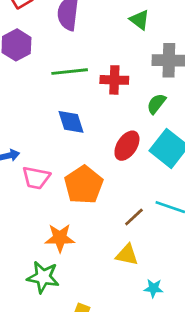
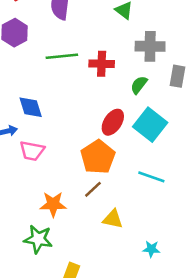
blue diamond: (71, 122) -> (31, 107), moved
orange pentagon: (84, 185) -> (98, 157), moved
brown line: (134, 217) -> (93, 189), moved
cyan star: (154, 288) -> (151, 249), moved

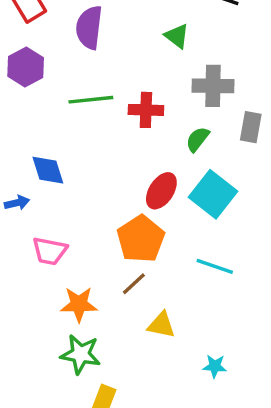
pink trapezoid: (32, 151) -> (50, 251), moved
green star: (38, 239) -> (81, 354), moved

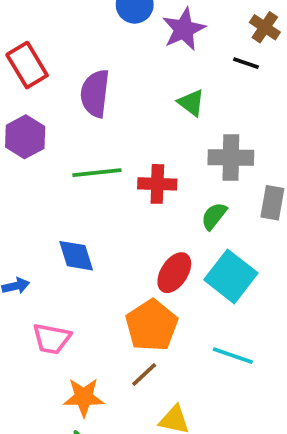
blue diamond: (48, 170) -> (76, 256), moved

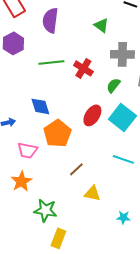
red cross: (157, 184) -> (83, 68), turned 30
orange pentagon: (152, 325) -> (57, 133), moved
orange star: (84, 397) -> (21, 181), moved, turned -30

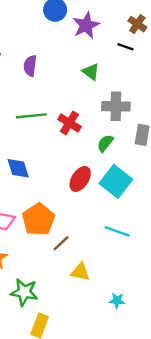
purple semicircle: (50, 20) -> (30, 66), size x0.7
orange pentagon: (57, 133) -> (38, 219), moved

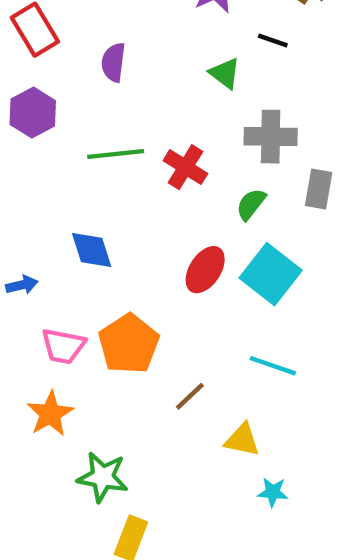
black line: (125, 47) -> (273, 41), moved
brown line: (61, 243) -> (190, 396), moved
yellow triangle: (80, 272) -> (242, 440), moved

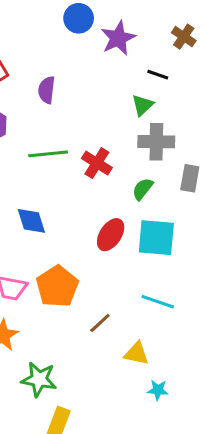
green triangle: (225, 73) -> (143, 105), moved, turned 40
cyan square: (271, 274) -> (156, 238), turned -33

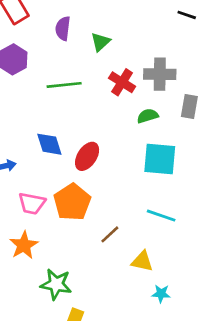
black line: (158, 75) -> (187, 15), moved
green triangle: (143, 105) -> (101, 42), moved
red cross: (97, 163) -> (122, 82), moved
green semicircle: (143, 189) -> (148, 116), turned 35
red ellipse: (111, 235) -> (87, 156), moved

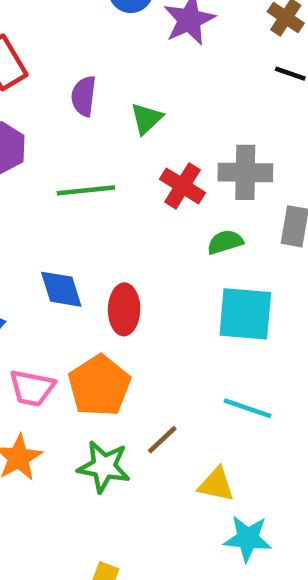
red ellipse: (87, 156) -> (124, 309), turned -32
green star: (56, 284) -> (104, 467), moved
cyan star: (161, 294) -> (248, 538), size x1.5

